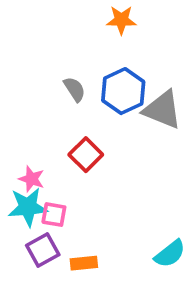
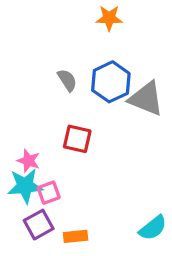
red square: (86, 155) -> (77, 139), turned -32
pink square: (54, 215) -> (49, 193), turned -30

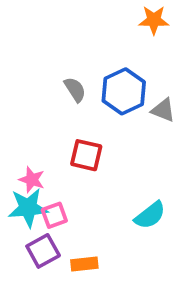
orange star: (109, 18) -> (154, 20), moved
gray triangle: (146, 99) -> (163, 110), size x0.6
cyan semicircle: (153, 228) -> (150, 215), moved

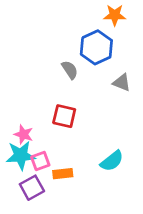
gray semicircle: (75, 90) -> (70, 70), moved
blue hexagon: (124, 91) -> (96, 47), moved
orange rectangle: (84, 264) -> (63, 174), moved

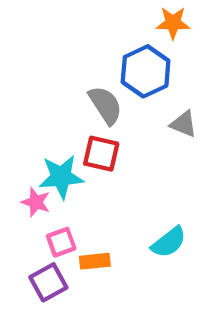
gray semicircle: (70, 70) -> (105, 105), size x1.4
red square: (64, 116) -> (101, 154), moved
cyan star: (21, 155) -> (61, 177), moved

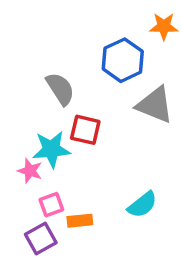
orange star: (173, 23) -> (164, 26), moved
gray semicircle: (105, 105) -> (60, 89), moved
gray triangle: (184, 124) -> (155, 105), size x1.6

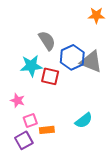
blue hexagon: (123, 60) -> (72, 57), moved
gray semicircle: (60, 89) -> (47, 41), moved
cyan star: (51, 149) -> (31, 66), moved

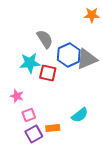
gray triangle: (91, 62) -> (87, 59), turned -45
orange rectangle: (47, 130) -> (53, 128), moved
purple square: (24, 140) -> (34, 134), moved

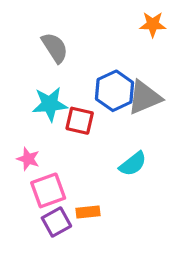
gray semicircle: (45, 39) -> (55, 48), moved
pink square: (29, 115) -> (48, 190), size x1.5
cyan semicircle: (80, 115) -> (133, 164), moved

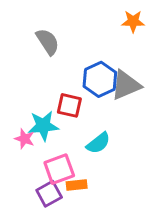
cyan star: (50, 104) -> (43, 126), moved
cyan semicircle: (133, 164) -> (98, 143), moved
pink square: (48, 190) -> (59, 169), moved

